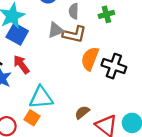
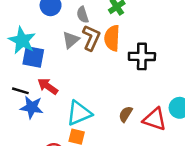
brown L-shape: (74, 34) -> (91, 38), turned -60
orange semicircle: (90, 59) -> (112, 38), moved

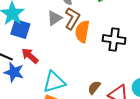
orange semicircle: (112, 38) -> (82, 32), moved

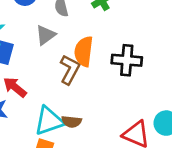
brown L-shape: (72, 18) -> (70, 70), moved
brown semicircle: (94, 88) -> (72, 122), moved, turned -120

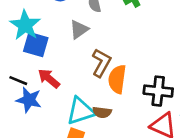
orange semicircle: (84, 51) -> (117, 79), moved
black cross: (127, 60) -> (158, 91), moved

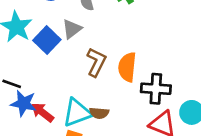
blue square: (36, 44) -> (47, 40), moved, turned 30
red arrow: (49, 78) -> (42, 112), moved
orange semicircle: (117, 79) -> (127, 67), moved

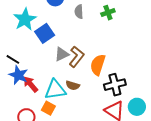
gray triangle: (72, 29) -> (62, 54), moved
black cross: (156, 89) -> (115, 85), turned -30
brown semicircle: (99, 113) -> (73, 85), moved

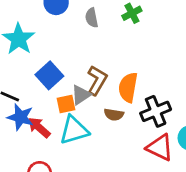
blue square: (45, 33) -> (49, 75), moved
gray triangle: (62, 54) -> (81, 95), moved
brown semicircle: (73, 85) -> (114, 115), moved
orange square: (48, 108) -> (66, 104), moved, turned -32

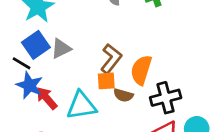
blue square: (49, 75) -> (36, 45), moved
gray triangle: (81, 95) -> (61, 49), moved
orange square: (66, 104) -> (106, 81), moved

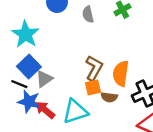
gray triangle: (61, 49) -> (44, 79), moved

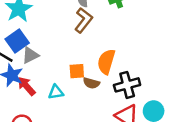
brown L-shape: (94, 68) -> (83, 20), moved
cyan triangle: (75, 111) -> (56, 92), size x0.6

